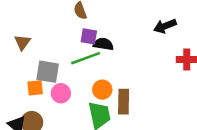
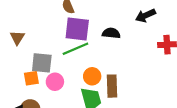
purple square: (89, 36) -> (77, 29), size x1.6
black semicircle: (103, 44) -> (111, 33), moved

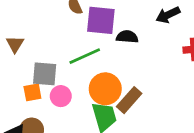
purple square: (77, 29) -> (101, 20), moved
orange circle: (92, 76) -> (105, 89), size x1.5
brown rectangle: (112, 86) -> (129, 100), turned 45

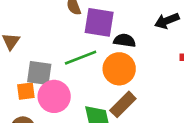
orange circle: (105, 89) -> (119, 69), moved
pink circle: (61, 96) -> (54, 96), size x1.5

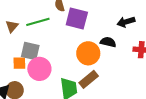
black semicircle: (125, 41) -> (108, 42), moved
green line: (81, 58) -> (38, 22), moved

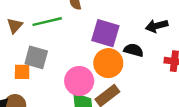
purple square: (77, 18) -> (105, 33), moved
pink circle: (39, 69) -> (79, 81), moved

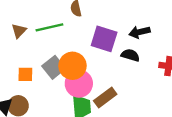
black arrow: (157, 26) -> (139, 32), moved
gray square: (36, 57) -> (54, 67), moved, turned 35
orange circle: (108, 63) -> (73, 66), moved

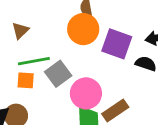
green line: (49, 27) -> (34, 61), moved
orange circle: (73, 66) -> (83, 29), moved

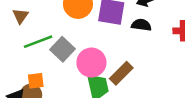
orange square: (26, 80) -> (36, 81), moved

